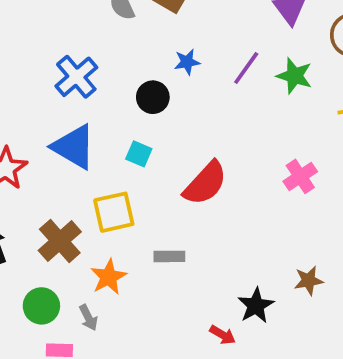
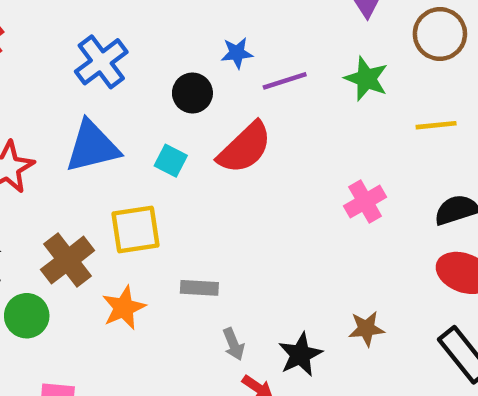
purple line: (246, 68) -> (285, 81), moved, turned 33
blue triangle: (74, 147) -> (92, 147), turned -48
red semicircle: (205, 183) -> (245, 148), moved
green circle: (41, 306) -> (27, 316), moved
gray arrow: (88, 318) -> (234, 344), moved

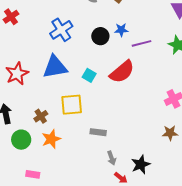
black circle: (192, 93) -> (100, 36), moved
brown cross: (68, 260) -> (41, 116), size x0.6
orange star: (124, 308) -> (51, 139), moved
brown star: (366, 329) -> (170, 133), moved

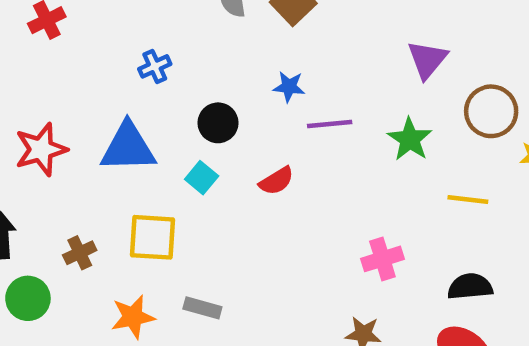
blue cross: (61, 30) -> (155, 66), size x0.6
black circle: (100, 36) -> (218, 123), moved
red semicircle: (122, 72) -> (276, 181), size x0.6
orange star: (51, 139) -> (133, 317), moved

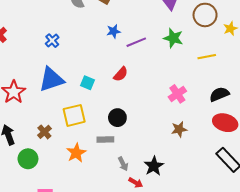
black circle: (218, 123) -> (117, 118), moved

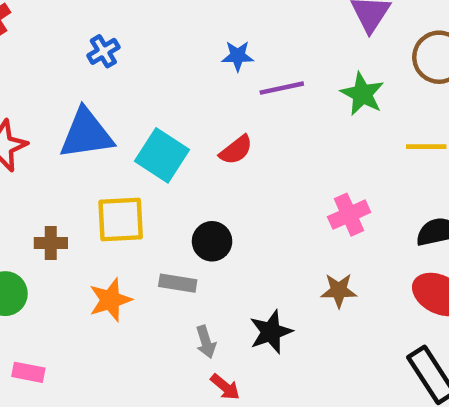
cyan square: (88, 83) -> (162, 155), size x1.6
brown cross: (44, 132) -> (51, 243), turned 32
black star: (154, 166) -> (271, 332), moved

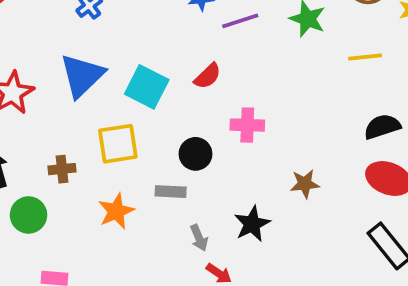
blue triangle: (86, 134) -> (82, 76), turned -30
pink cross: (349, 215) -> (247, 125), moved, turned 32

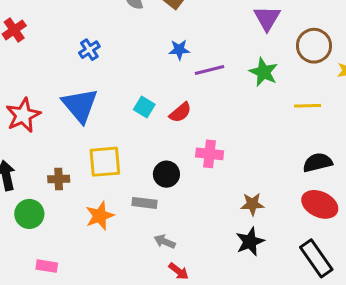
blue triangle: (82, 76) -> (80, 105), turned -30
cyan square: (147, 87) -> (144, 107), moved, size x0.6
black star: (252, 224) -> (250, 242), moved
gray arrow: (199, 238) -> (165, 242), turned 132

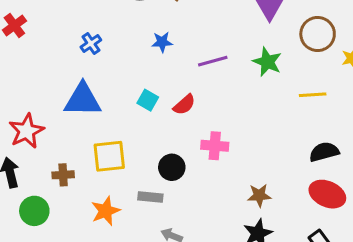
blue star: (179, 50) -> (162, 42), moved
blue triangle: (80, 105) -> (83, 100), turned -48
red star: (23, 115) -> (26, 131), moved

